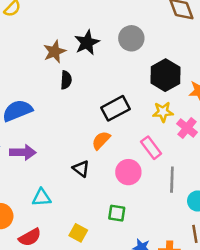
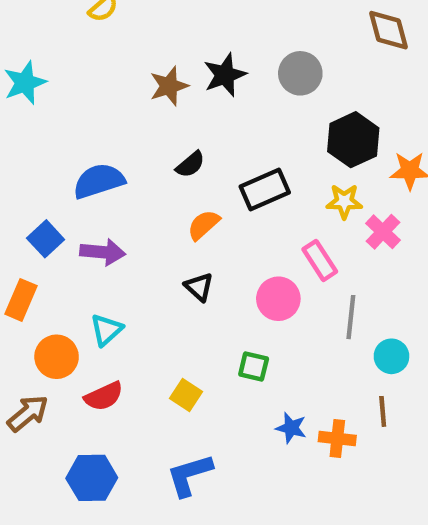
black semicircle: (66, 80) -> (190, 164), moved, turned 42
orange semicircle: (101, 140) -> (204, 225), moved
cyan triangle: (42, 198) -> (106, 330), moved, turned -42

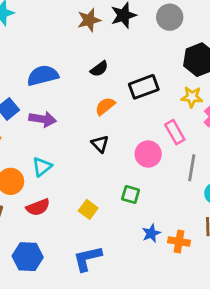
blue star: (291, 428) -> (151, 233), turned 30

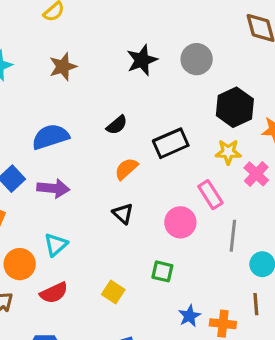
brown star: (89, 20) -> (63, 67), moved

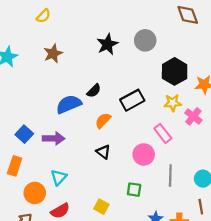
blue semicircle: (50, 137) -> (69, 104), moved
gray line: (233, 236) -> (170, 176), moved

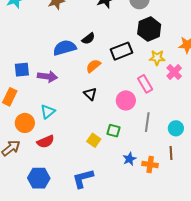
black hexagon: (175, 71) -> (149, 29), moved
blue square: (24, 134) -> (22, 70), turned 35
yellow square: (101, 207) -> (94, 140), moved

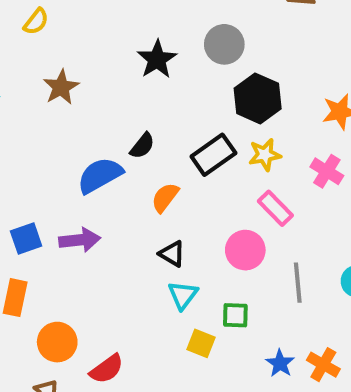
yellow star: (157, 58) -> (265, 155), moved
cyan triangle: (48, 112) -> (183, 295), moved
orange cross: (150, 164) -> (323, 365), turned 35

